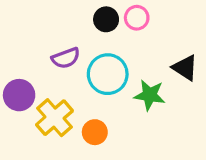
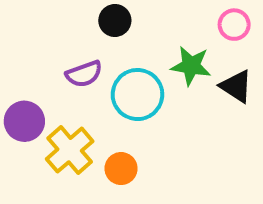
pink circle: (137, 18) -> (234, 25), moved
black circle: (106, 19) -> (115, 20), moved
green star: (150, 95) -> (191, 66), moved

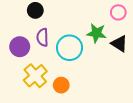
black circle: (115, 20) -> (35, 10), moved
purple semicircle: (84, 74) -> (43, 37), turned 108
purple circle: (24, 121) -> (20, 47), moved

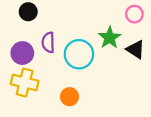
black circle: (35, 10) -> (28, 12), moved
green star: (96, 33) -> (110, 38), turned 30
yellow cross: (35, 76) -> (25, 83), moved, turned -35

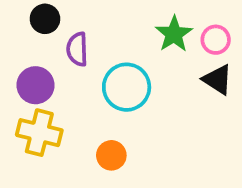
pink circle: (134, 14) -> (216, 40), moved
green star: (110, 38) -> (174, 34), moved
purple semicircle: (48, 42) -> (77, 49), moved

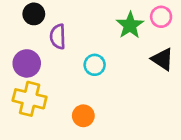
pink circle: (216, 40) -> (161, 17), moved
cyan circle: (127, 87) -> (95, 65), size x0.6

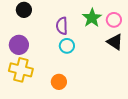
pink circle: (161, 17) -> (114, 20), moved
purple semicircle: (58, 37) -> (62, 26), moved

